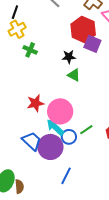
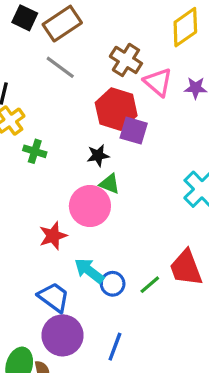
pink circle: (60, 111) -> (90, 206), moved
green line: (86, 130) -> (150, 285), moved
purple circle: (50, 147) -> (63, 335), moved

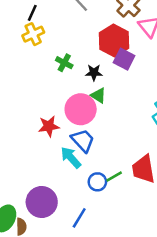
green cross: (35, 151) -> (64, 63), moved
blue circle: (113, 284) -> (97, 182), moved
blue trapezoid: (54, 297) -> (83, 140), moved

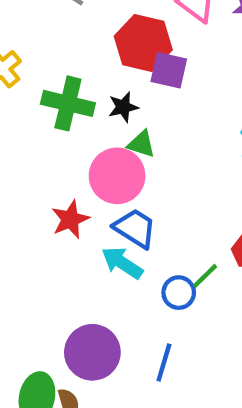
green cross: (64, 63) -> (68, 103), size x1.6

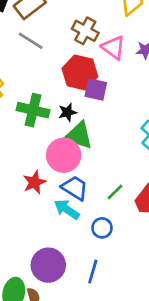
green triangle: (141, 144) -> (79, 135), size x1.6
green line: (205, 276) -> (115, 192), moved

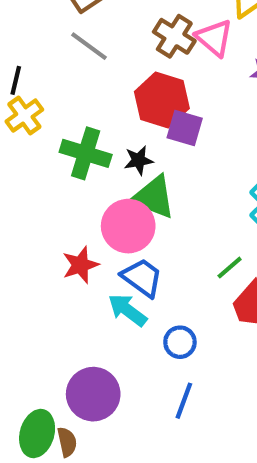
pink triangle: (113, 47) -> (214, 38), moved
green line: (115, 192) -> (230, 268), moved
blue line: (93, 271) -> (184, 401), moved

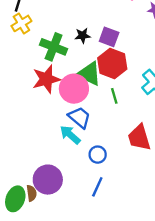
red hexagon: (162, 100) -> (112, 64), moved
black star: (139, 160) -> (82, 36), moved
red star: (80, 265) -> (46, 79), moved, size x1.4
green line: (230, 268) -> (114, 96), moved, turned -70
brown semicircle: (67, 442) -> (31, 193), moved

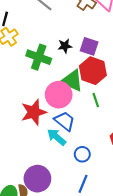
red star: (46, 79) -> (34, 112), moved

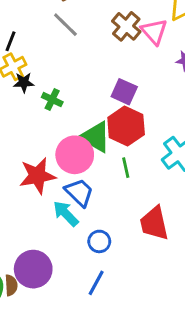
black star: (65, 46) -> (24, 82), moved
green cross: (39, 57) -> (52, 100), size x0.6

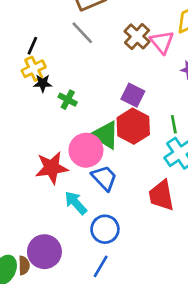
green line: (126, 168) -> (174, 124), moved
blue trapezoid: (79, 192) -> (104, 178), moved
red trapezoid: (154, 223) -> (161, 195), moved
blue circle: (99, 241) -> (105, 229), size x1.4

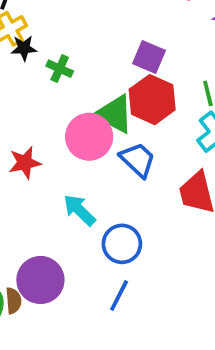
red star: (52, 168) -> (25, 163), moved, size x0.7
blue trapezoid: (104, 178) -> (138, 160), moved

